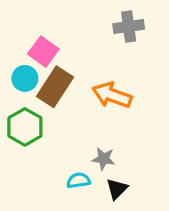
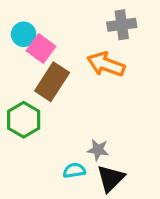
cyan circle: (25, 78) -> (24, 34), moved
orange arrow: (112, 95) -> (106, 64), moved
black triangle: (117, 189) -> (111, 178), size x1.4

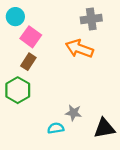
cyan circle: (24, 34) -> (15, 17), moved
brown rectangle: (52, 82) -> (28, 62), moved, size x0.6
black triangle: (111, 178) -> (104, 128), moved, turned 35

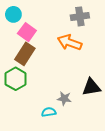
brown rectangle: (28, 62) -> (25, 54), size x1.5
black triangle: (104, 128) -> (91, 87), moved

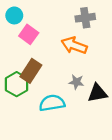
brown rectangle: (25, 54) -> (31, 71), moved
gray star: (64, 99) -> (76, 82), moved
cyan semicircle: (49, 112) -> (52, 103), moved, size x1.6

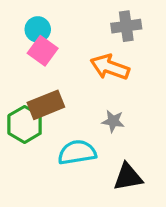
cyan circle: (14, 15) -> (38, 29), moved
brown rectangle: (31, 71) -> (46, 105), turned 35
black triangle: (97, 93) -> (128, 177), moved

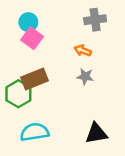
orange arrow: (110, 67) -> (83, 51), size x0.6
gray star: (113, 121) -> (85, 77), moved
cyan semicircle: (77, 152) -> (35, 132), moved

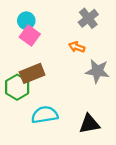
gray cross: (95, 20) -> (88, 18), turned -30
gray star: (85, 77) -> (97, 71), moved, size x1.5
cyan semicircle: (35, 132) -> (45, 115), moved

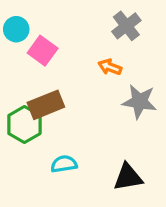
cyan circle: (26, 21) -> (16, 29), moved
cyan semicircle: (45, 115) -> (64, 164), size x0.7

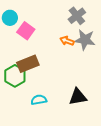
gray star: (139, 102) -> (85, 40), moved
black triangle: (128, 177) -> (78, 97), moved

